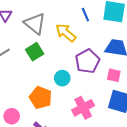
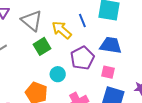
blue line: (85, 15) -> (82, 21), moved
green square: (35, 52) -> (42, 46), moved

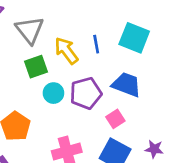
pink square: (108, 72) -> (115, 119), turned 32
cyan circle: (58, 74) -> (53, 93), moved

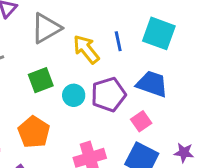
gray triangle: (30, 30) -> (46, 28), turned 40
green square: (36, 67) -> (41, 80), moved

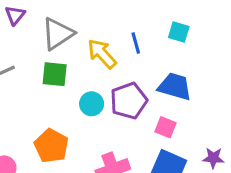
cyan square: (159, 33) -> (179, 32), size x0.6
green square: (41, 80) -> (55, 74), moved, turned 30
pink square: (141, 121) -> (166, 127), turned -30

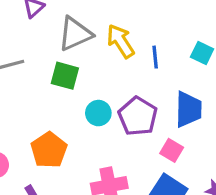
yellow arrow: (102, 54) -> (121, 41), moved
blue trapezoid: (175, 86) -> (188, 109), turned 66
purple pentagon: (129, 101) -> (138, 116), turned -30

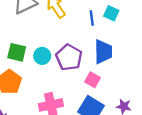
blue line: (155, 57) -> (92, 18), moved
green square: (65, 76) -> (17, 52), moved

